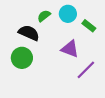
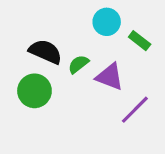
green semicircle: (44, 16) -> (78, 64), moved

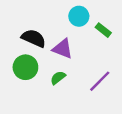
green semicircle: (78, 64) -> (58, 78), moved
purple triangle: (110, 77) -> (63, 49), moved

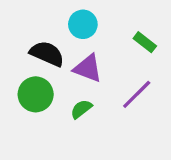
cyan circle: (79, 16) -> (83, 24), moved
purple line: (100, 81) -> (137, 94), moved

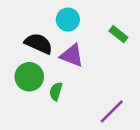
purple line: (137, 94) -> (112, 111), moved
green semicircle: (81, 109) -> (56, 91), moved, turned -36

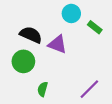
cyan circle: (68, 20) -> (71, 13), moved
green semicircle: (56, 91) -> (43, 89), moved

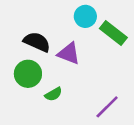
green rectangle: (95, 27) -> (113, 33), size x1.5
green semicircle: (43, 89) -> (53, 94), moved, turned -136

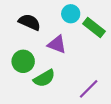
black semicircle: (37, 42) -> (29, 22), moved
green semicircle: (53, 94) -> (44, 78), size x1.5

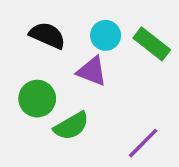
cyan circle: (71, 14) -> (106, 35), moved

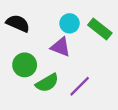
black semicircle: (47, 35) -> (18, 23), moved
purple line: (143, 143) -> (80, 86), moved

